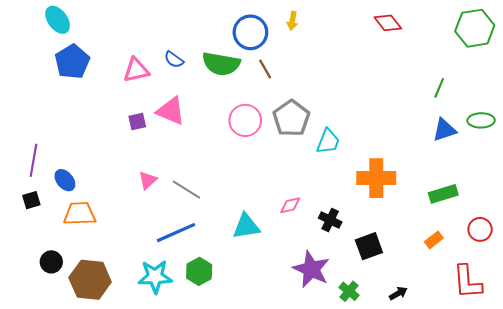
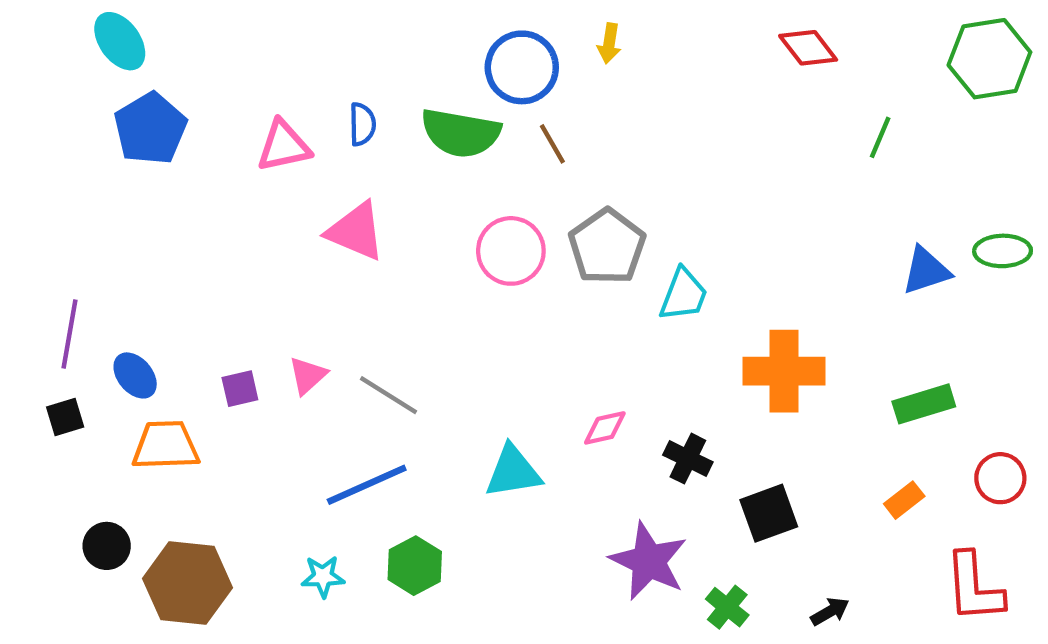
blue semicircle: (174, 60) -> (362, 124), turned -126
green line: (439, 88) -> (880, 137), moved
purple square: (137, 121) -> (240, 389), moved
cyan star: (155, 277) -> (323, 577), size x0.6

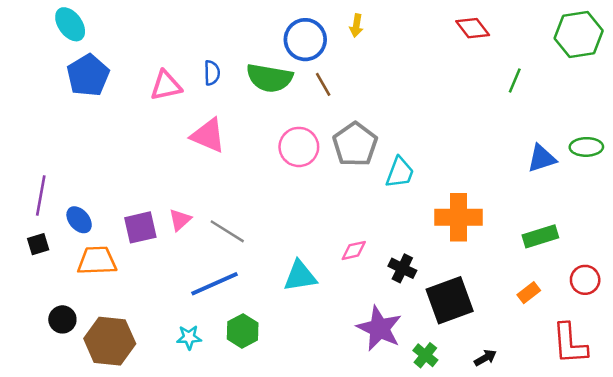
purple square: (240, 389) -> (140, 227), size x1.5
black square: (769, 513) -> (450, 300), size x1.4

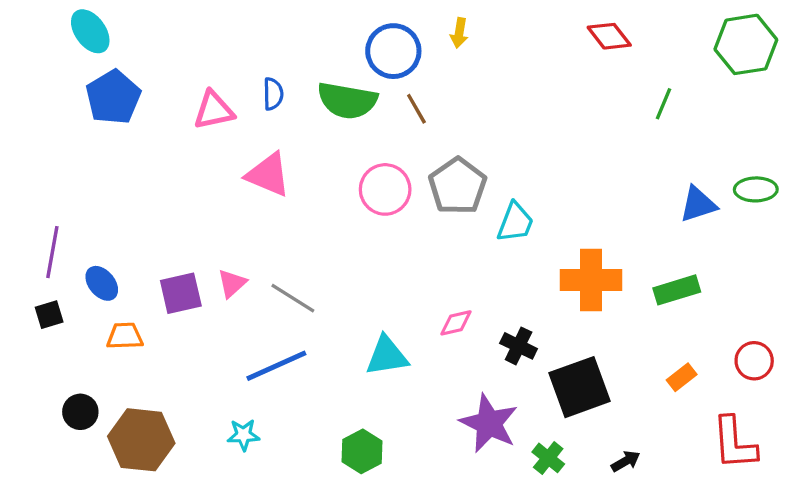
green rectangle: (540, 236) -> (677, 290), moved
orange trapezoid: (97, 261) -> (125, 336), size x0.7
green hexagon: (243, 331) -> (362, 451), moved

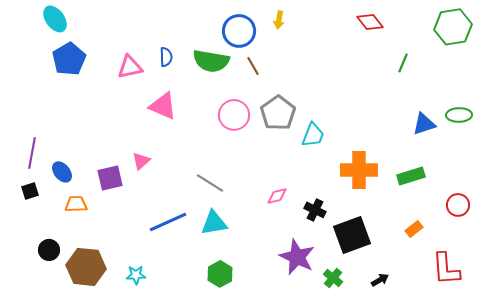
pink triangle: (232, 283) -> (141, 161), moved
gray line: (293, 298) -> (210, 183), moved
cyan triangle: (387, 356) -> (214, 223), moved
red circle: (754, 361) -> (458, 205), moved
cyan star: (243, 435) -> (136, 275), moved

